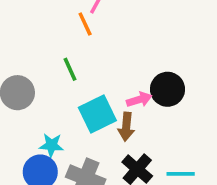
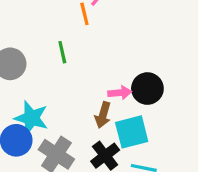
cyan square: (97, 114) -> (132, 132), moved
cyan star: (51, 145) -> (31, 118), size x1.5

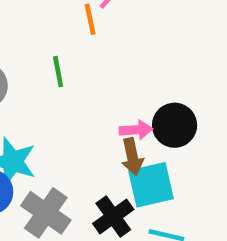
brown arrow: (103, 115) -> (132, 157), moved, turned -30

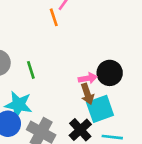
green line: (58, 72) -> (31, 70), moved

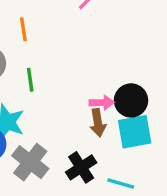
orange line: (54, 17) -> (23, 29), moved
cyan square: (100, 109) -> (135, 132), moved

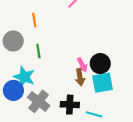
pink arrow: (102, 103) -> (82, 65), turned 64
black cross: (81, 167) -> (70, 105), turned 36

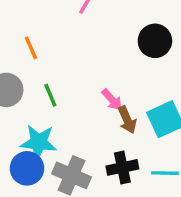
black circle: (100, 64) -> (155, 41), moved
pink arrow: (82, 65) -> (112, 100), moved

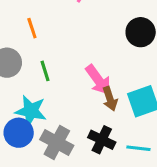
pink arrow: (112, 100) -> (98, 80), size x1.5
black cross: (122, 167) -> (102, 140), turned 32

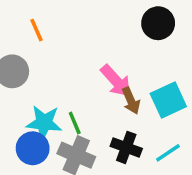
green line: (45, 71) -> (75, 123), moved
cyan line: (138, 148) -> (168, 153), turned -35

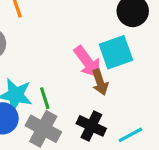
cyan square: (168, 100) -> (116, 52), moved

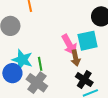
black cross: (91, 126) -> (84, 80), moved

